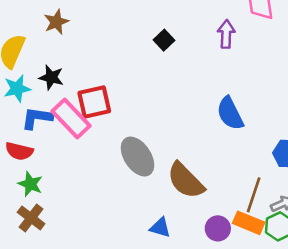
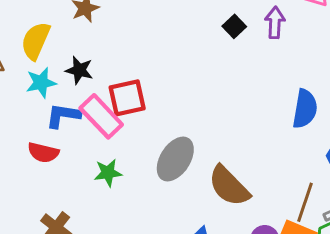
black square: (164, 40) -> (234, 26), moved
blue semicircle: (230, 113) -> (305, 109), moved, turned -144
gray ellipse: (138, 157) -> (175, 159), turned 66
green star: (30, 184) -> (108, 173), moved, turned -30

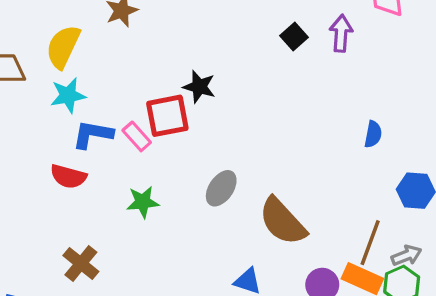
black star: (79, 70) -> (199, 87), moved
blue semicircle: (305, 109) -> (373, 134), size x0.6
pink rectangle: (101, 116) -> (137, 136), size x0.6
gray ellipse: (175, 159) -> (221, 188), size x0.7

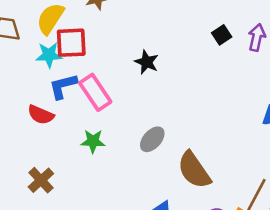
red square: (167, 116) -> (71, 43), moved
blue L-shape: (93, 134) -> (63, 86), turned -32
pink rectangle: (137, 136) -> (95, 92), size x1.6

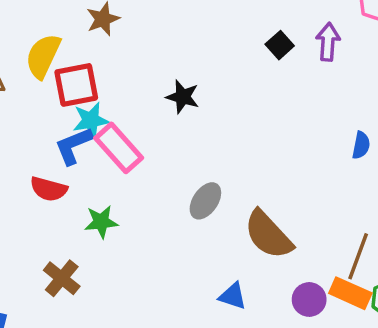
cyan star: (49, 55) -> (91, 120), moved
green star: (93, 141) -> (101, 222), moved

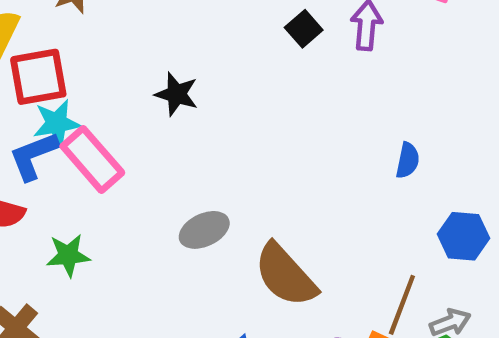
gray ellipse: (205, 201) -> (204, 230), turned 30

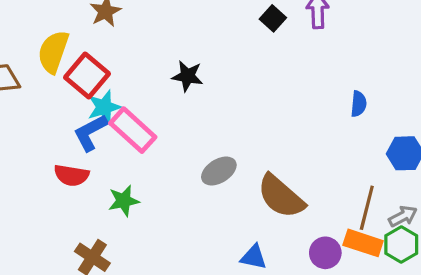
red square: (38, 77) -> (87, 76), turned -33

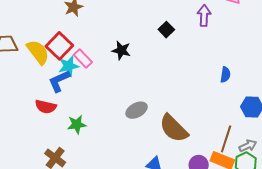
black square: (273, 18) -> (166, 30), moved
yellow semicircle: (53, 52) -> (38, 52), moved, turned 120
pink rectangle: (133, 130) -> (83, 58), moved, size x0.7

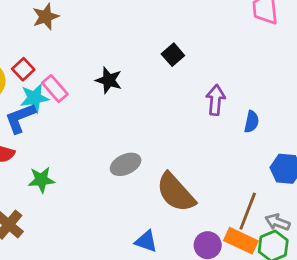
purple arrow: (204, 16) -> (216, 100), moved
red square: (59, 46) -> (23, 69), size x0.6
gray arrow: (248, 146) -> (278, 222), turned -138

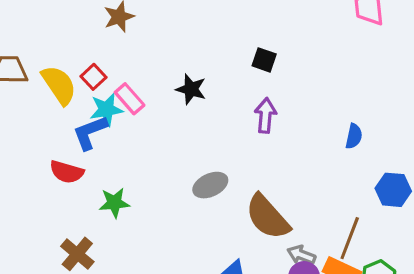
black square: (173, 55) -> (264, 60), turned -30
purple arrow: (216, 100) -> (265, 115), moved
gray arrow: (278, 222) -> (301, 255), moved

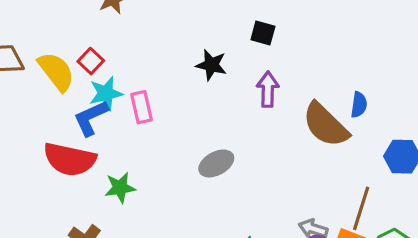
black star: (191, 89) -> (211, 65), moved
pink rectangle: (130, 99) -> (142, 107), moved, turned 32
red semicircle: (67, 172) -> (70, 159), size x1.5
brown semicircle: (268, 217) -> (325, 125), moved

